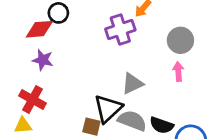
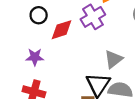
red diamond: (39, 29) -> (62, 30), moved

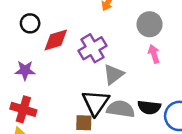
purple cross: (93, 17) -> (93, 48), moved

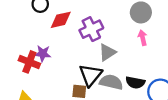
purple star: (25, 70) -> (43, 53), moved
red cross: (23, 109) -> (29, 62), moved

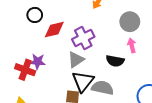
gray triangle: (107, 52) -> (76, 60), moved
black semicircle: (135, 82) -> (115, 61), moved

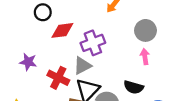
black semicircle: (115, 61) -> (134, 87), moved
purple star: (38, 62) -> (28, 62), moved
red cross: (25, 70) -> (58, 78), moved

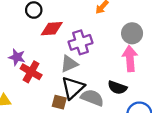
pink arrow: (145, 57) -> (130, 59), size x1.6
red cross: (58, 78) -> (31, 72), moved

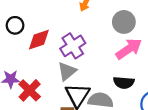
pink arrow: (130, 59) -> (129, 49), turned 75
red cross: (31, 72) -> (30, 90), turned 30

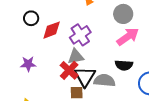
gray triangle: (67, 71) -> (76, 57), turned 30
red cross: (30, 90) -> (69, 70), moved

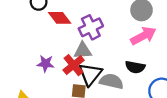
red diamond: (52, 30) -> (60, 18), turned 65
purple star: (28, 64) -> (46, 64), moved

